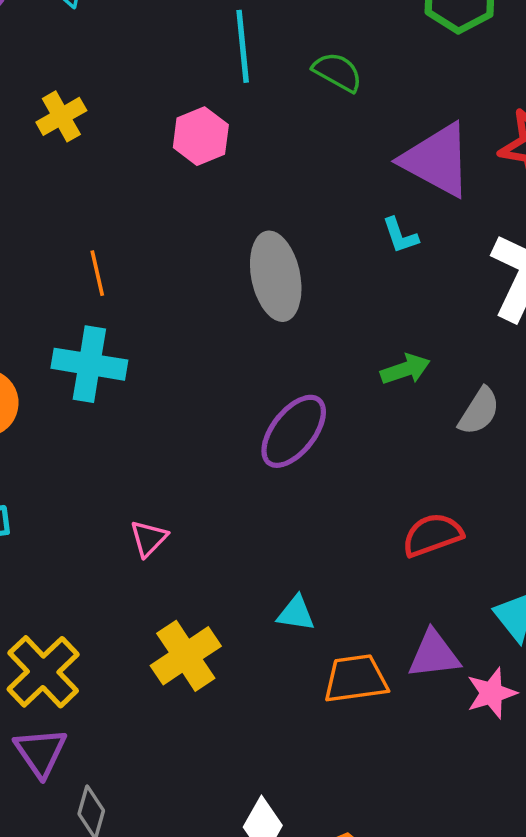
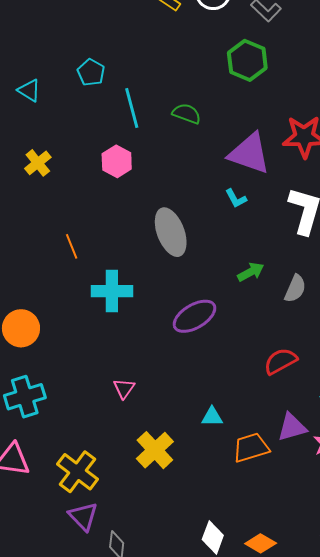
cyan cross: (89, 364) -> (112, 291), moved
purple ellipse: (294, 431) -> (195, 316), turned 30

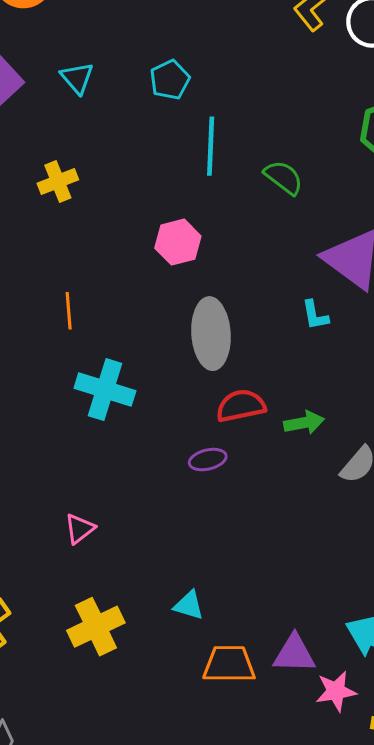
pink hexagon: (117, 161) -> (178, 242), moved
purple ellipse: (195, 316) -> (208, 460), size x0.6
red semicircle: (281, 361) -> (241, 406), moved

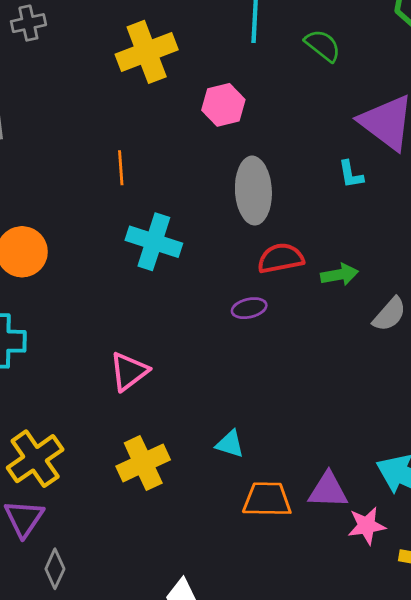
yellow cross: (58, 181) -> (147, 52), moved, size x1.6
pink triangle: (80, 529) -> (129, 371), size x1.4

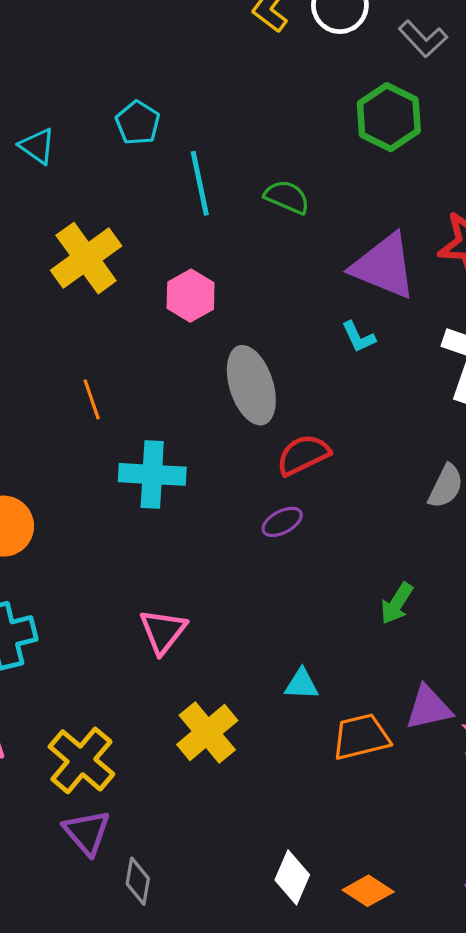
green arrow: (339, 275) -> (397, 603), moved, turned 147

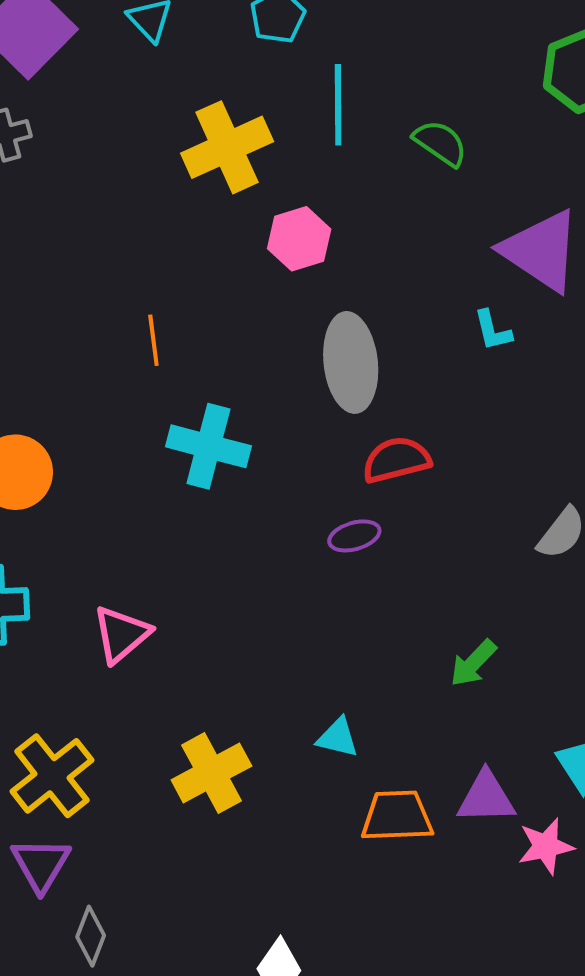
yellow cross: (86, 258) -> (227, 147), moved
pink triangle: (163, 631) -> (121, 634), moved

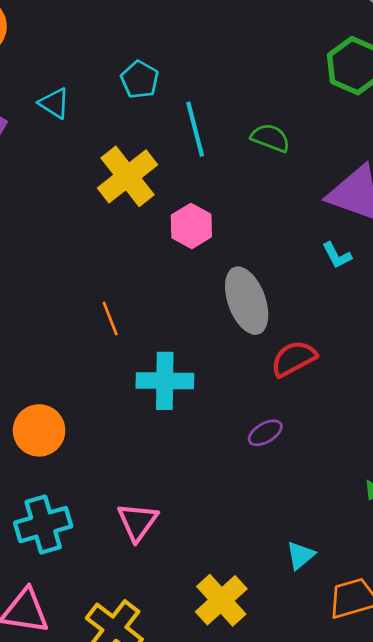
purple ellipse: (354, 536) -> (265, 433), moved
cyan triangle: (338, 738) -> (300, 555), turned -40

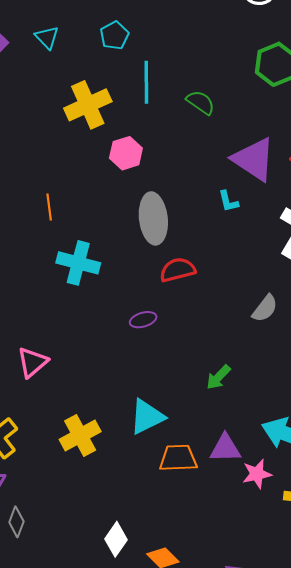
cyan triangle: (300, 555) -> (147, 417), size x1.6

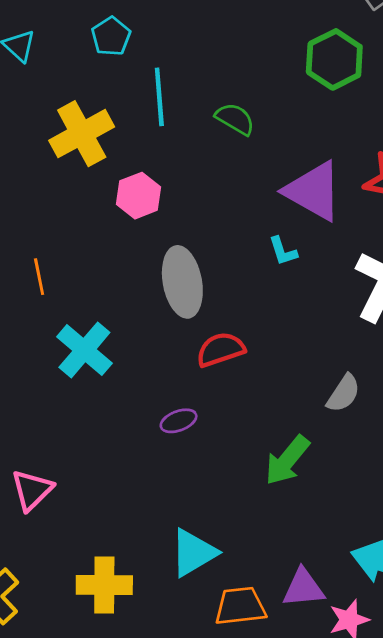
cyan cross: (78, 263) -> (84, 350), turned 30
green arrow: (218, 377) -> (287, 460), moved, size x1.4
yellow cross: (80, 436) -> (104, 585), turned 33

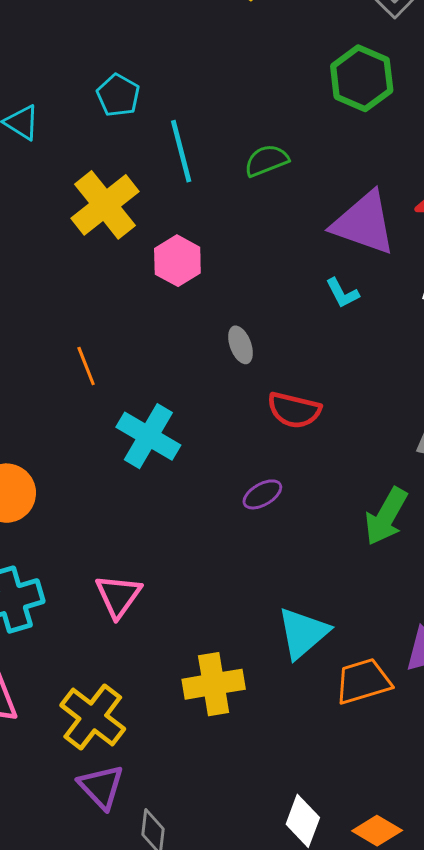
green semicircle: (235, 119) -> (267, 160), turned -42
gray ellipse: (182, 282) -> (241, 345), size x0.5
red semicircle: (221, 349) -> (294, 410), turned -138

